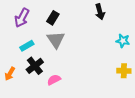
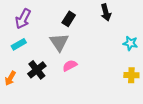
black rectangle: (53, 18) -> (69, 19), moved
cyan rectangle: (27, 46) -> (19, 44), moved
pink semicircle: (54, 80) -> (70, 66), moved

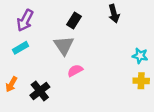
cyan star: (130, 43) -> (140, 56), moved
black cross: (37, 70) -> (40, 91), moved

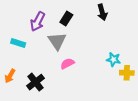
purple arrow: (25, 20) -> (38, 22), moved
cyan rectangle: (20, 48) -> (18, 43), turned 48
cyan star: (140, 56) -> (113, 59), moved

